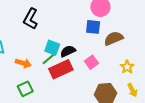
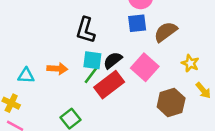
black L-shape: (31, 19) -> (86, 30), moved
pink square: (91, 62) -> (145, 67), size x1.5
orange arrow: (23, 63) -> (57, 69), moved

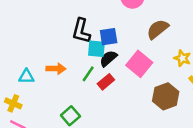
blue square: (137, 23) -> (109, 37), moved
cyan square: (92, 60) -> (96, 49), moved
red rectangle: (109, 85) -> (106, 82), size x0.6

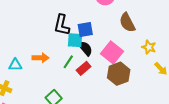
brown semicircle: (158, 29) -> (127, 23), turned -78
black semicircle: (108, 58) -> (85, 48), turned 91
brown hexagon: (166, 96) -> (119, 74), moved

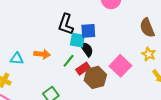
brown semicircle: (127, 23) -> (147, 28), moved
pink square: (112, 53) -> (120, 66), moved
brown hexagon: (119, 74) -> (95, 77), moved

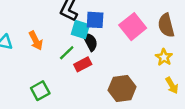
orange arrow: (42, 54) -> (36, 41), turned 49
pink square: (120, 66) -> (133, 27), moved
brown hexagon: (95, 77) -> (122, 89), moved

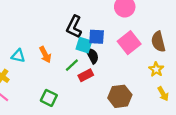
green square: (40, 91) -> (49, 98), turned -35

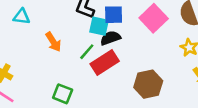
cyan triangle: (18, 56) -> (22, 17), moved
black semicircle: (92, 56) -> (110, 38), turned -77
red rectangle: (86, 75) -> (105, 62), size x1.5

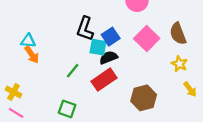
blue square: (114, 15) -> (111, 37), turned -30
orange arrow: (53, 42) -> (32, 55), moved
green line: (87, 52) -> (73, 71), moved

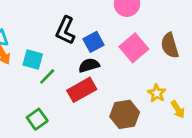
cyan square: (98, 47) -> (33, 59), moved
yellow star: (179, 64) -> (157, 93), moved
green square: (67, 109) -> (37, 119), turned 30

